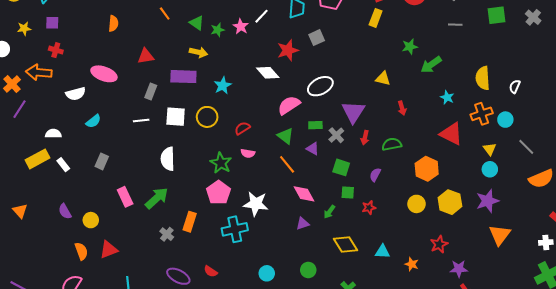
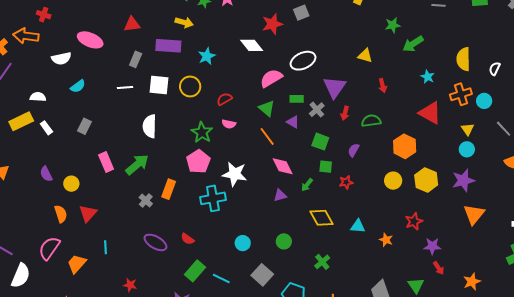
red triangle: (109, 250) -> (88, 213), turned -30

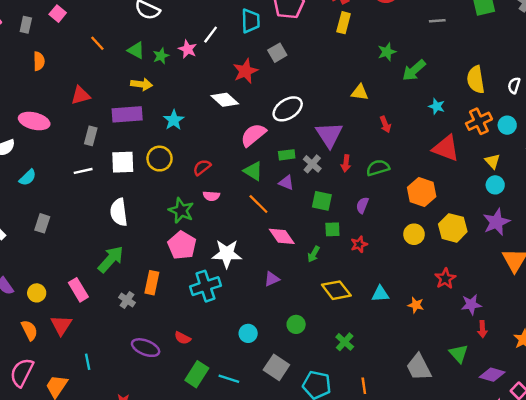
pink rectangle: (106, 162) -> (78, 290), moved
purple triangle: (280, 195) -> (272, 279), moved
red arrow: (439, 268) -> (482, 329), turned 40

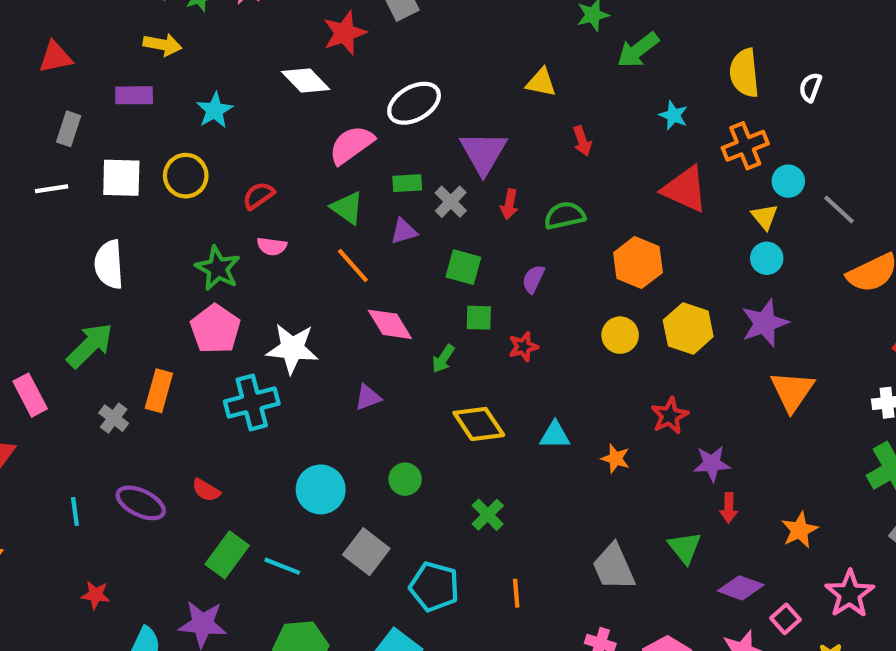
purple rectangle: (127, 114) -> (134, 95), size x0.7
cyan circle: (507, 125) -> (788, 181), moved
purple triangle: (286, 183) -> (404, 231), turned -42
cyan circle: (248, 333) -> (321, 489), size x1.5
cyan line: (88, 362) -> (75, 511), moved

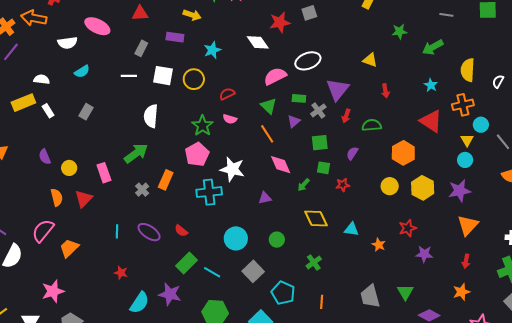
green arrow: (638, 50) -> (433, 47), moved
purple triangle: (404, 231) -> (294, 121), turned -32
green square: (463, 267) -> (320, 143), turned -30
red arrow: (729, 508) -> (466, 261), moved

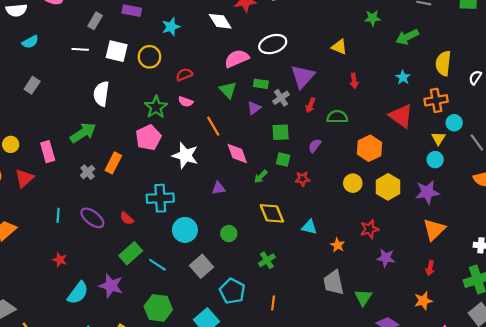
orange line: (267, 134) -> (213, 126), moved
cyan cross: (209, 192) -> (160, 198), moved
gray trapezoid: (370, 296) -> (334, 282), moved

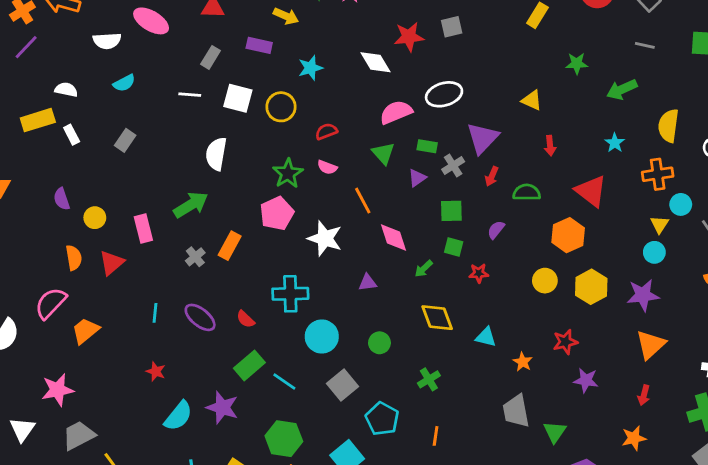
red triangle: (401, 116) -> (591, 191), moved

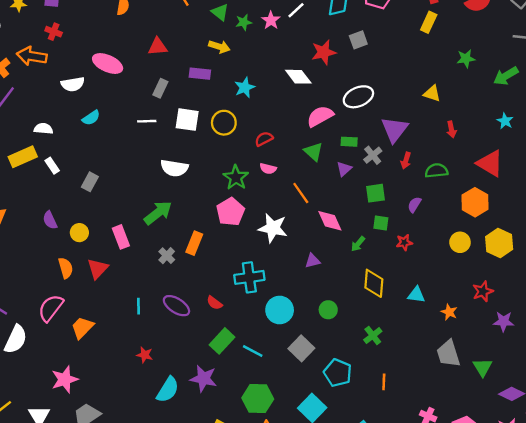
gray rectangle: (125, 140) -> (90, 182), moved
white semicircle: (216, 154) -> (174, 168), turned -84
yellow diamond: (437, 318) -> (374, 283), turned 32

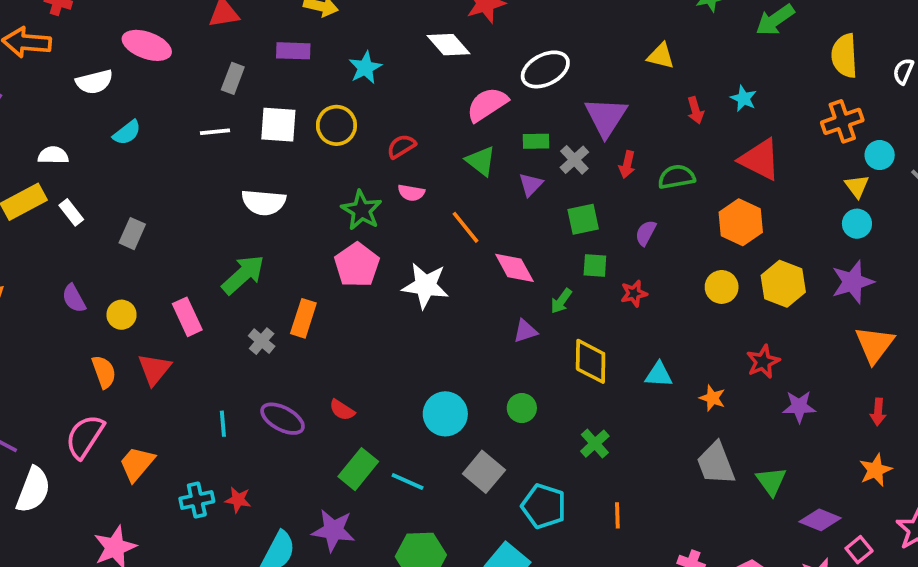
cyan star: (505, 121) -> (744, 98), moved
purple triangle: (313, 261) -> (525, 331), moved
cyan cross: (249, 277) -> (197, 500), moved, size x0.7

